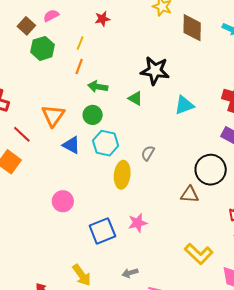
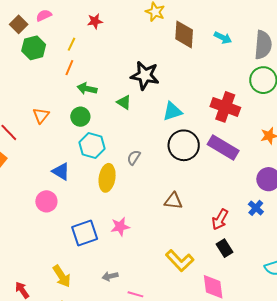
orange triangle: (53, 116) -> (41, 115), size x0.7
blue triangle: (71, 145) -> (61, 171), moved
black circle: (211, 170) -> (184, 145), moved

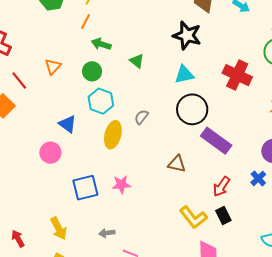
black star: (145, 75) -> (187, 36), moved
purple rectangle: (223, 147) -> (216, 141), moved
yellow L-shape: (180, 261) -> (193, 217), moved

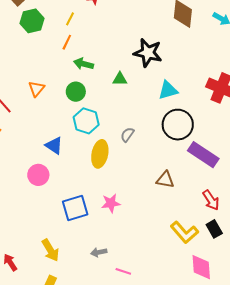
black star: (187, 36) -> (148, 53), moved
green triangle: (137, 61) -> (120, 79), turned -35
red arrow: (221, 187) -> (211, 200), turned -65

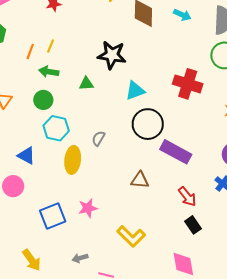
yellow line: (70, 19) -> (51, 46), moved
yellow L-shape: (184, 232) -> (131, 236), moved

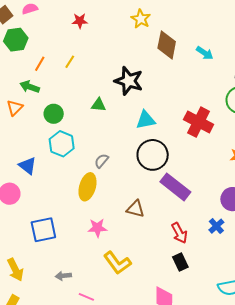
orange line: (30, 51) -> (40, 64), moved
green arrow: (49, 72) -> (30, 87), moved
yellow ellipse: (73, 160) -> (87, 187), moved
pink star: (88, 208) -> (97, 228), moved

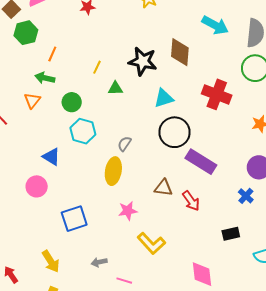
brown diamond: (167, 45) -> (180, 52), moved
cyan arrow: (205, 53) -> (215, 25), size x1.5
yellow line: (70, 62) -> (97, 67), moved
red arrow: (179, 233) -> (191, 201), moved
black rectangle: (180, 262) -> (231, 234), moved, turned -72

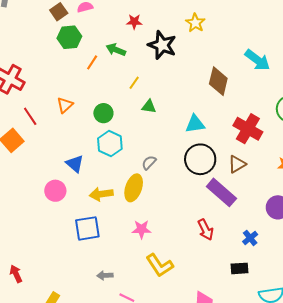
black star: (143, 61) -> (162, 45), moved
green arrow: (45, 78) -> (116, 50), moved
brown triangle: (163, 188) -> (237, 164), moved, turned -48
blue cross: (246, 196) -> (250, 238), moved
yellow arrow: (51, 261) -> (101, 194), moved, turned 105

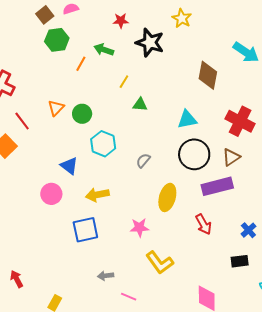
green circle: (103, 113) -> (82, 114), moved
yellow ellipse: (134, 188) -> (167, 197), moved
purple rectangle: (221, 192) -> (217, 186), turned -52

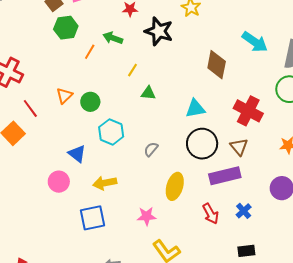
brown triangle: (231, 157) -> (239, 147), turned -36
blue cross: (248, 230) -> (244, 211), moved

